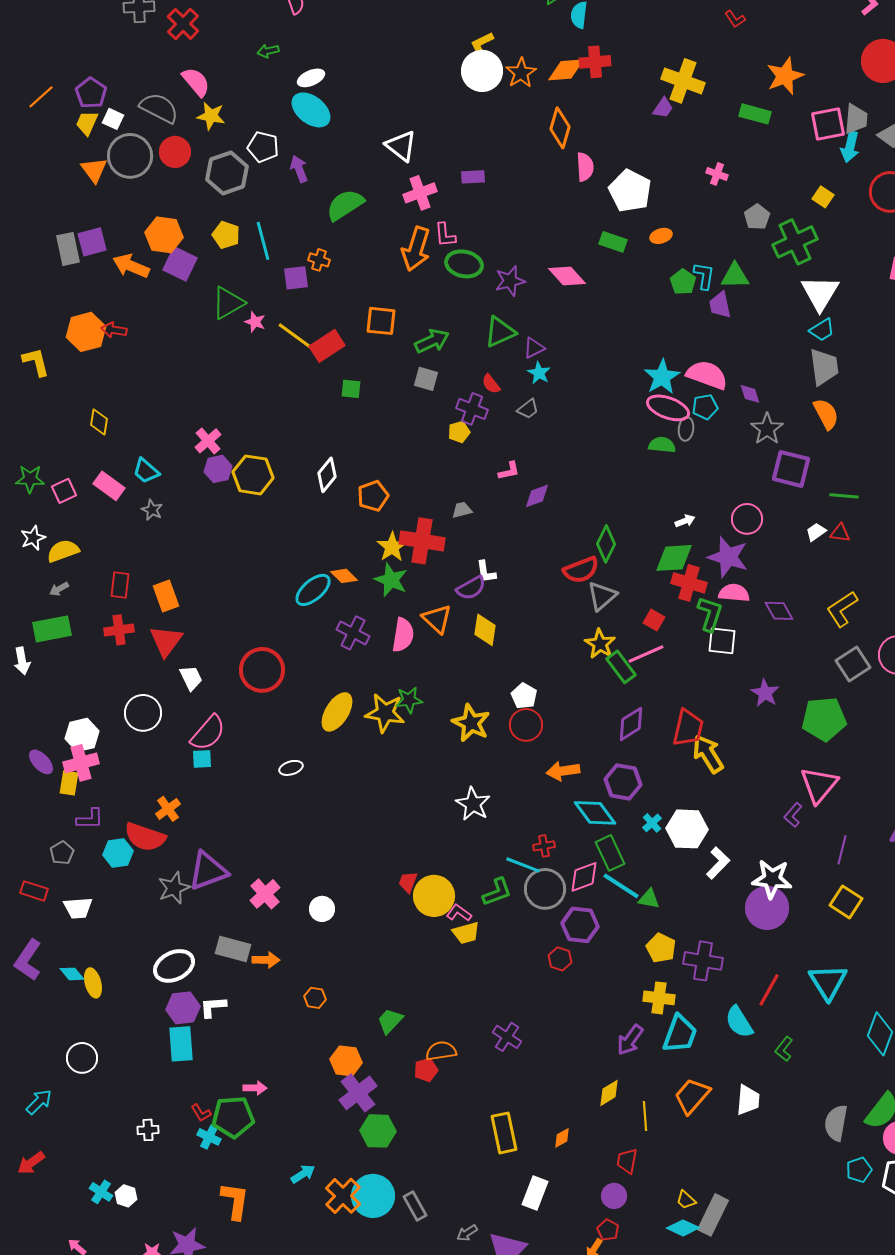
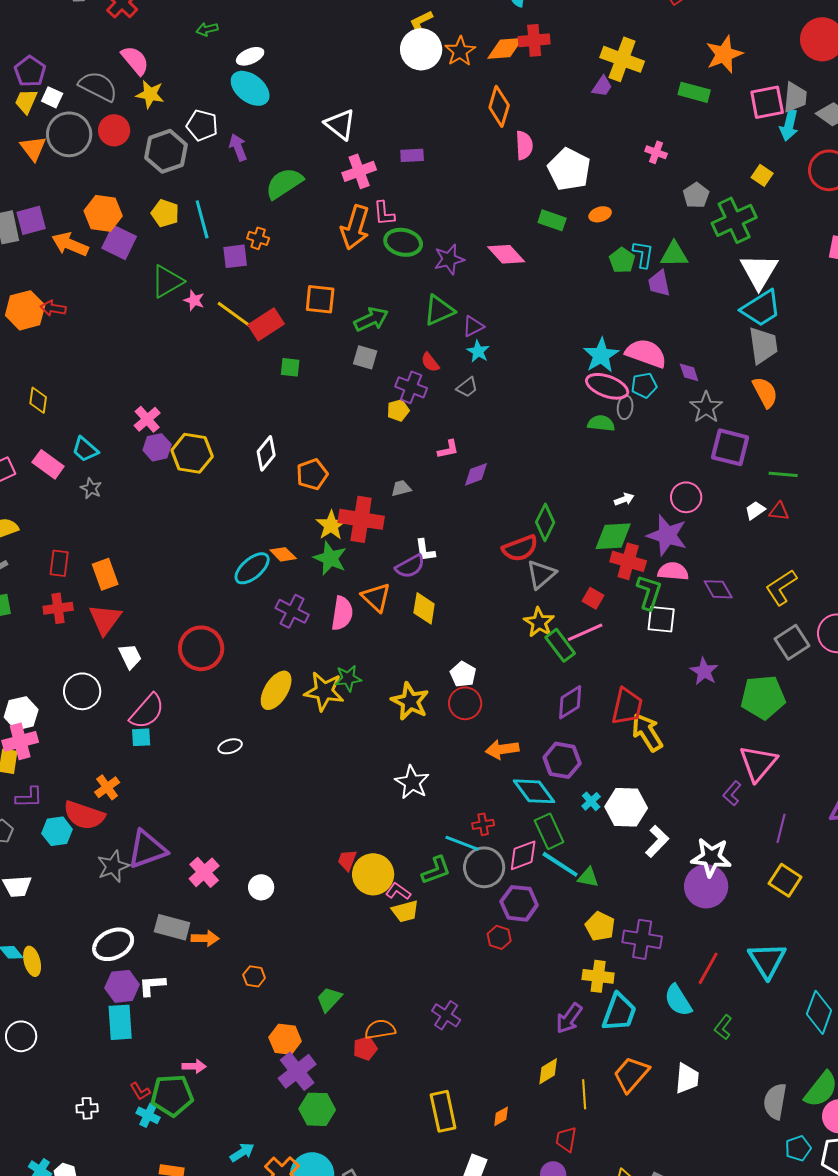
cyan trapezoid: (822, 330) -> (761, 308), size x1.6

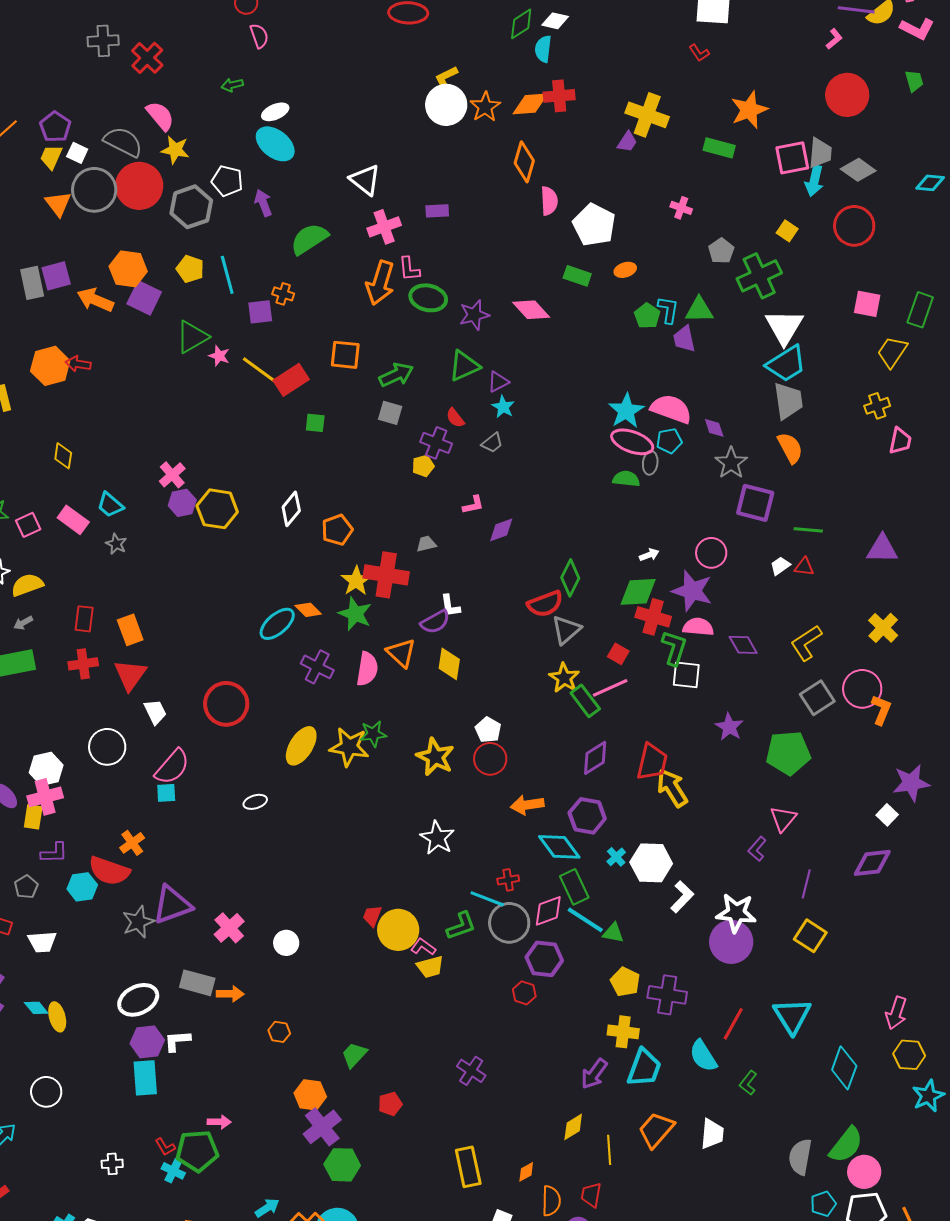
red circle: (114, 130) -> (139, 186), size x1.5
pink triangle: (758, 763) -> (783, 819), size x0.7
orange semicircle: (380, 1029) -> (551, 1201), moved, turned 100

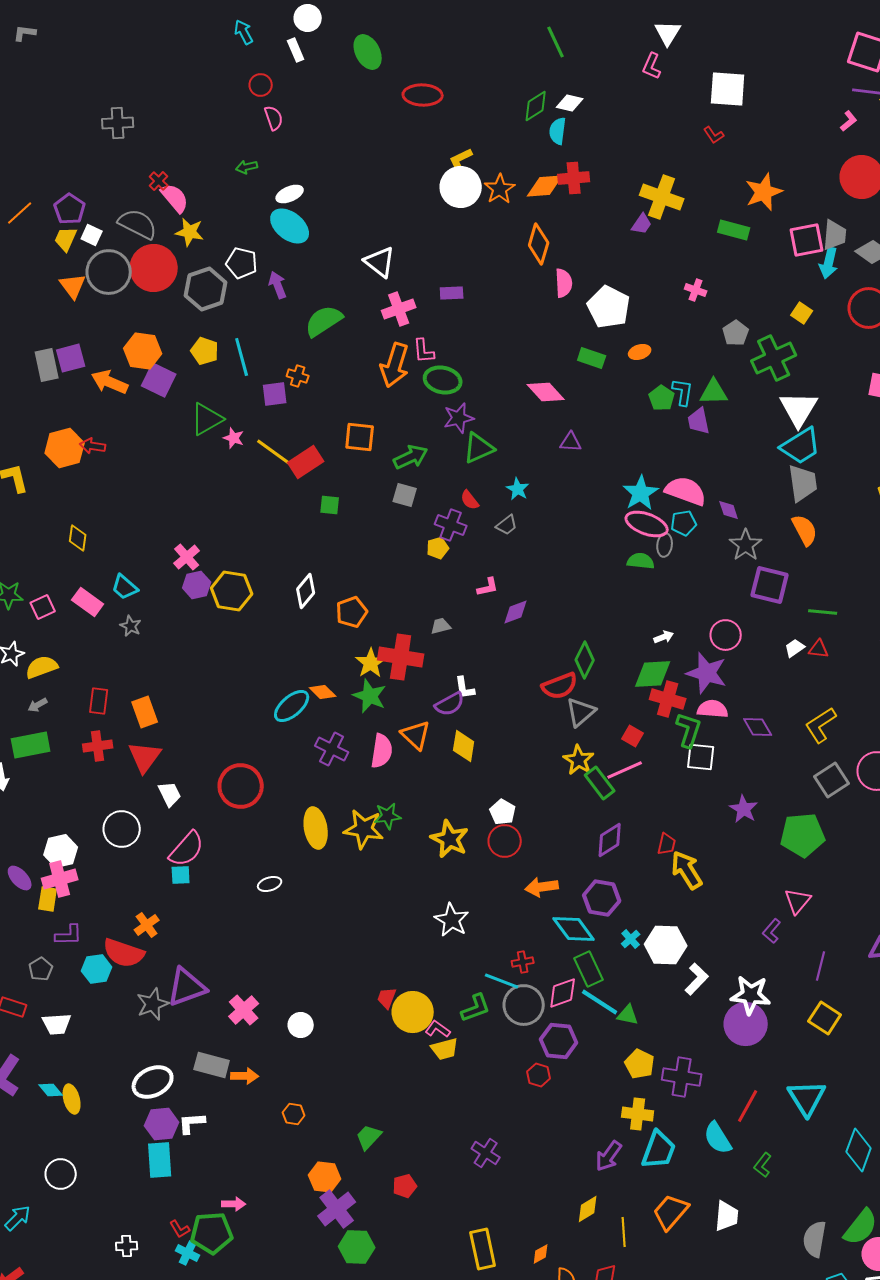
red cross: (147, 58) -> (159, 181), moved, size x0.6
purple star: (474, 315) -> (459, 418), moved
purple triangle: (498, 382) -> (571, 442), moved, turned 30
yellow ellipse: (301, 746) -> (316, 828), turned -42
red trapezoid: (652, 762) -> (667, 844), size x0.6

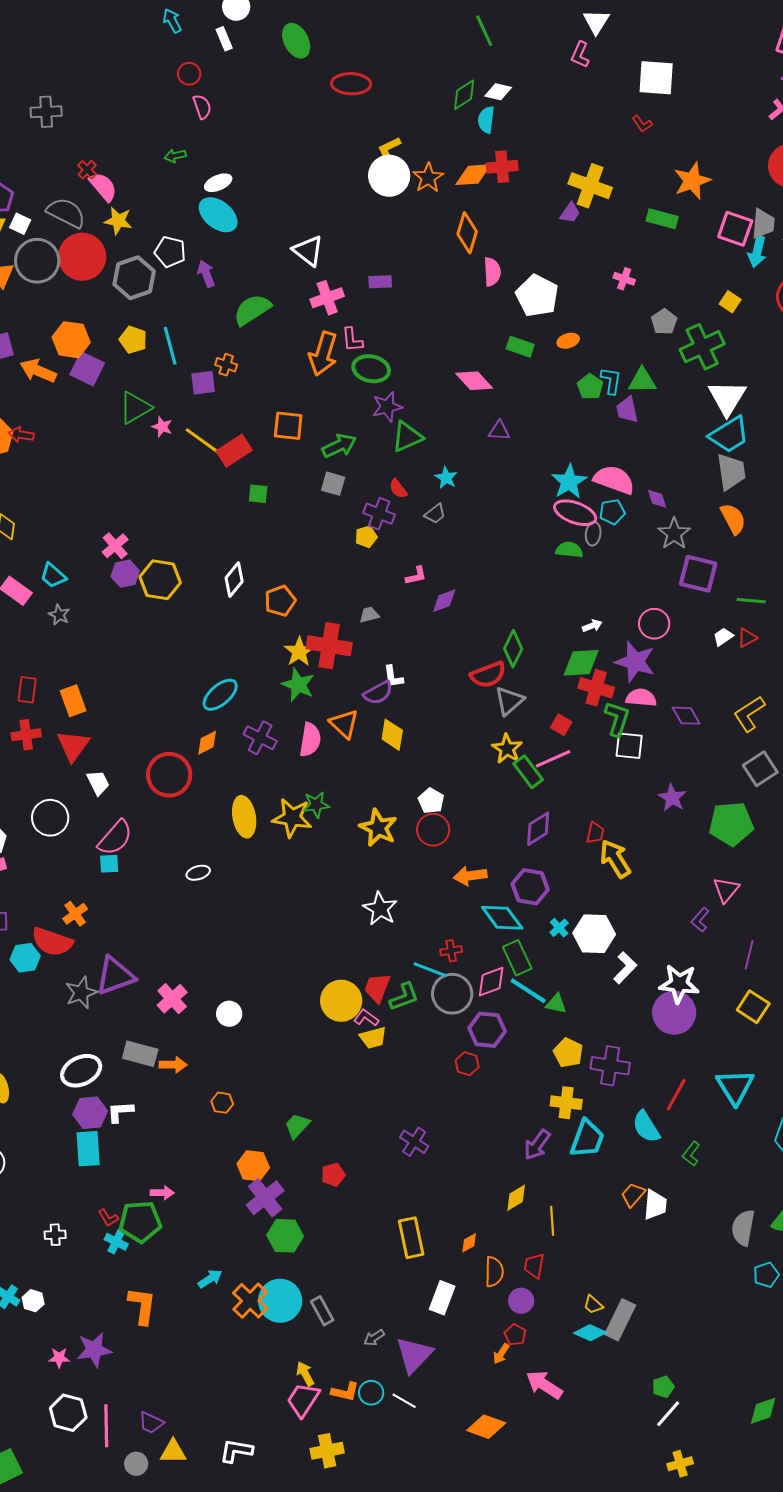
pink square: (807, 240) -> (735, 229), turned 30
red triangle: (819, 649) -> (747, 638), turned -35
orange diamond: (323, 692) -> (207, 743), moved, turned -72
red trapezoid: (387, 998) -> (377, 988), moved, size x1.4
orange trapezoid: (671, 1212) -> (633, 1195), moved, size x0.7

